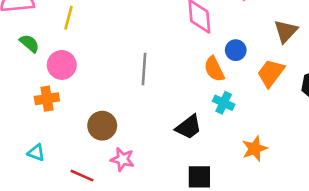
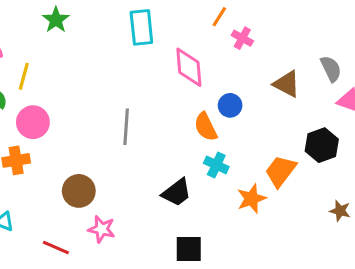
yellow line: (68, 18) -> (24, 76), moved
brown triangle: (286, 31) -> (287, 84), turned -45
orange trapezoid: (271, 73) -> (281, 171), moved
orange star: (255, 149) -> (251, 199), moved

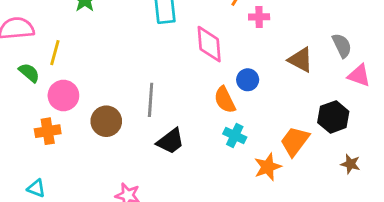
pink cross: (242, 38) -> (259, 17), turned -30
brown circle: (79, 191) -> (106, 121), moved
black trapezoid: (177, 192) -> (171, 141), moved
brown star: (340, 211) -> (350, 164), moved

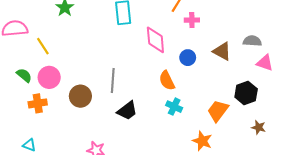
gray semicircle: (342, 46) -> (252, 41), turned -60
yellow line: (55, 53) -> (43, 46), turned -48
green semicircle: (29, 73) -> (24, 75), moved
blue circle: (248, 80) -> (188, 58), moved
orange star: (268, 167) -> (202, 141), moved, turned -30

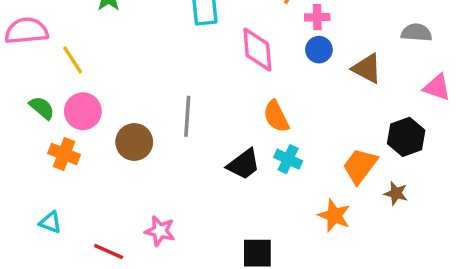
gray semicircle: (252, 41) -> (416, 33), moved
blue circle: (188, 58) -> (319, 50), moved
orange cross: (38, 103) -> (64, 154), turned 30
black trapezoid: (127, 111) -> (244, 164), moved
brown star: (259, 127) -> (396, 193), moved

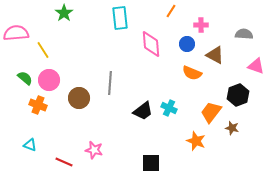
pink cross: (317, 17) -> (201, 25), moved
orange semicircle: (276, 116) -> (192, 73), moved, turned -42

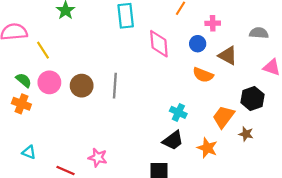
brown circle: (79, 98) -> (82, 86), moved
orange cross: (38, 105) -> (21, 104), moved
black trapezoid: (143, 111) -> (173, 140), moved

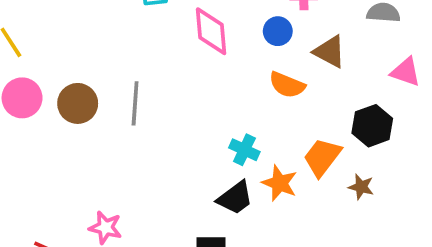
orange star: (207, 148) -> (280, 183), moved

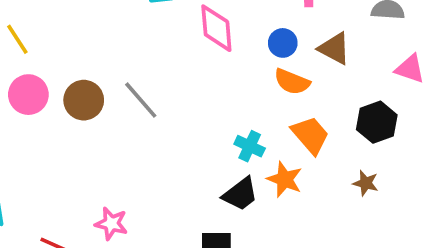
blue circle: (278, 31) -> (283, 43), moved
gray line: (135, 103) -> (141, 100), turned -45
orange trapezoid: (322, 157) -> (310, 135), moved, turned 102

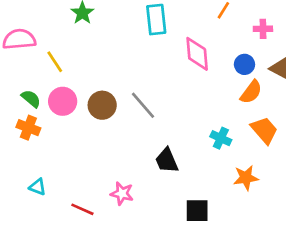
orange semicircle: (292, 82) -> (251, 92), turned -75
orange star: (285, 179) -> (246, 178), moved, turned -30
black trapezoid: (240, 194) -> (167, 161), moved, turned 104

